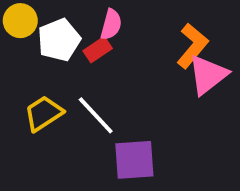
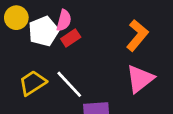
pink semicircle: (111, 24) -> (64, 20), moved
pink triangle: (208, 75) -> (140, 79), moved

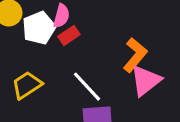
orange L-shape: (137, 35) -> (135, 55), moved
white line: (69, 84) -> (87, 87), moved

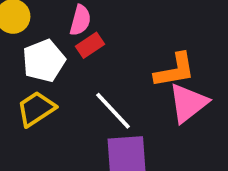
white pentagon: (39, 28) -> (44, 61), moved
orange L-shape: (135, 55) -> (175, 70), turned 40

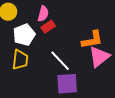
yellow trapezoid: (36, 109) -> (20, 60), turned 130

